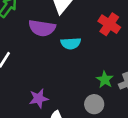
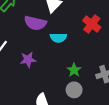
green star: (105, 80) -> (74, 70), moved
purple star: (39, 98) -> (28, 60), moved

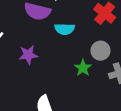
gray circle: (74, 90) -> (100, 51), moved

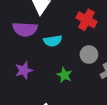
green star: (83, 68) -> (64, 75), moved

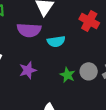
gray circle: (89, 55) -> (89, 71), moved

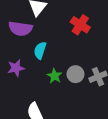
cyan semicircle: (56, 41) -> (40, 50), moved, turned 112

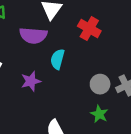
red cross: (80, 25) -> (89, 29), moved
green star: (54, 76) -> (99, 114), moved

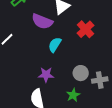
purple star: (31, 81) -> (46, 75), moved

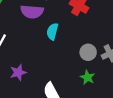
purple star: (46, 75) -> (18, 72), moved

